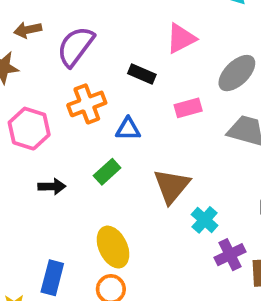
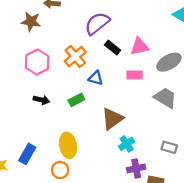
pink triangle: (181, 38) -> (140, 47), moved
purple semicircle: (76, 46) -> (97, 23), moved
orange cross: (87, 104) -> (75, 57), turned -35

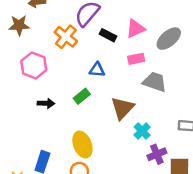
orange cross: (75, 57) -> (66, 37), moved
gray trapezoid: (165, 98) -> (155, 82), moved

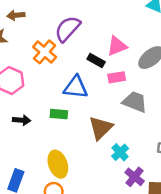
black rectangle: (108, 35) -> (96, 60), moved
blue triangle: (97, 70) -> (76, 87), size x1.5
green rectangle: (82, 96) -> (59, 114), turned 42
purple cross: (157, 154) -> (135, 177), turned -30

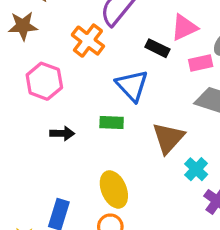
pink rectangle: (117, 77) -> (201, 63), moved
blue triangle: (76, 87) -> (132, 86), turned 44

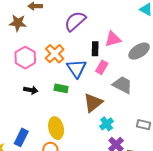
orange cross: (88, 41) -> (55, 54), moved
black rectangle: (157, 48) -> (95, 49), turned 56
pink rectangle: (201, 63) -> (102, 67), moved, turned -56

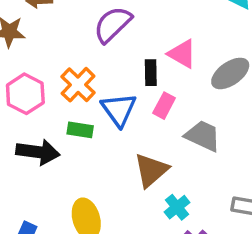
pink triangle: (113, 39) -> (182, 54), turned 48
green rectangle: (61, 88) -> (80, 130), moved
black arrow: (31, 90) -> (38, 152), size x1.6

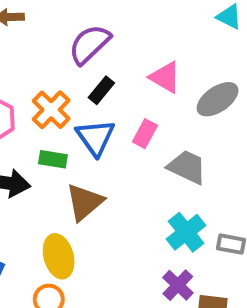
black rectangle: (151, 73) -> (101, 90), moved, turned 40
brown triangle: (151, 170) -> (85, 202), moved
cyan cross: (177, 207) -> (186, 232), moved, size x1.4

